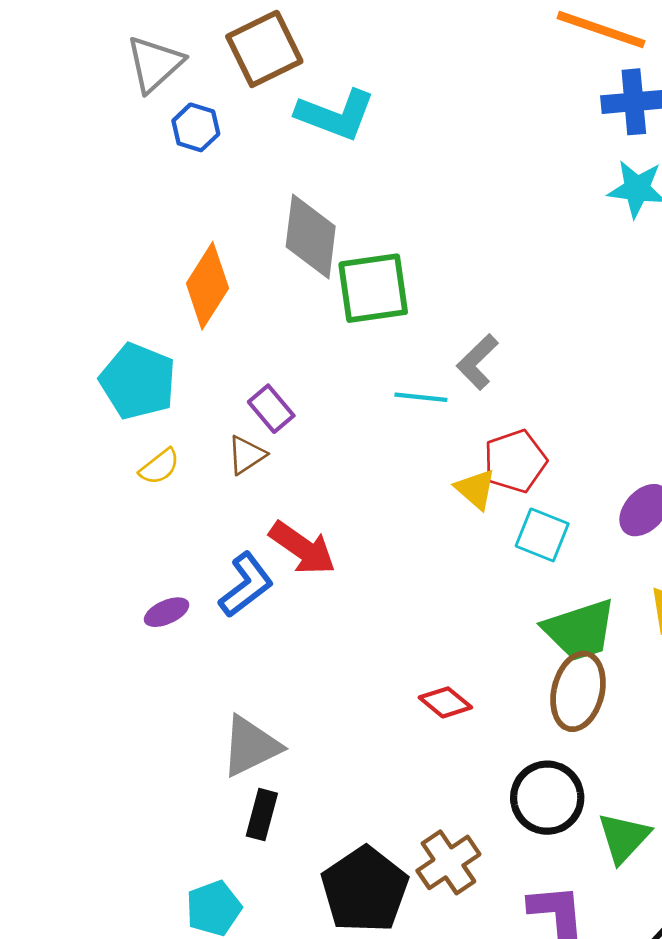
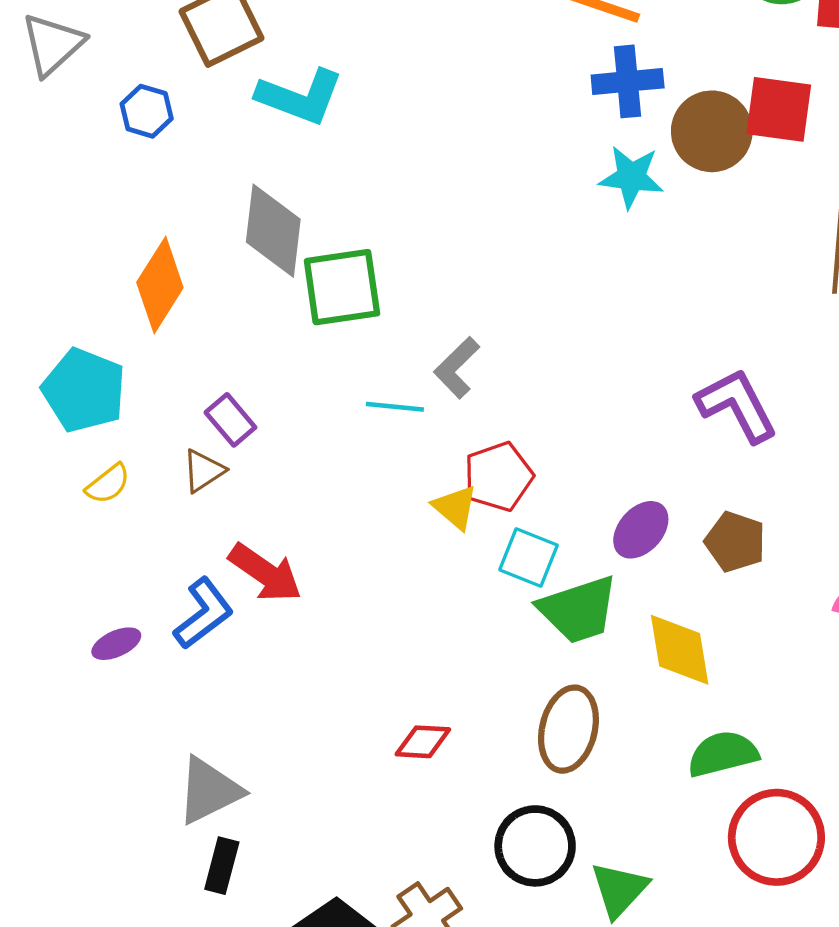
gray triangle: (155, 64) -> (53, 44), moved
green trapezoid: (580, 630) -> (578, 610), moved
red diamond: (445, 702) -> (423, 742), turned -36

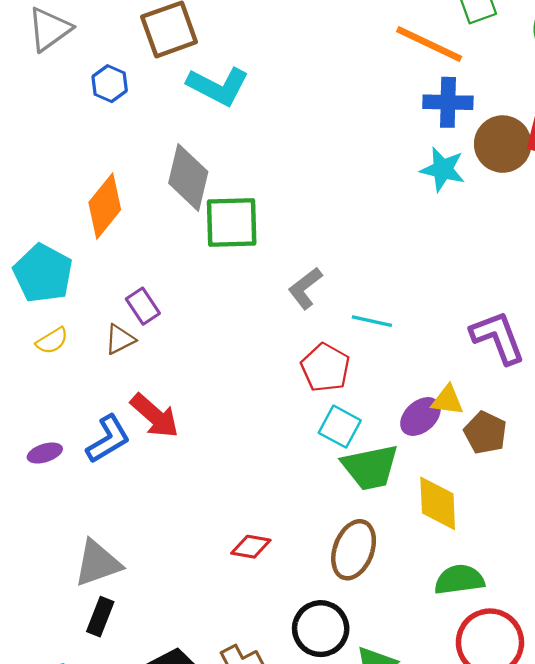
cyan line: (395, 407) -> (372, 321), moved
red pentagon: (498, 477) -> (325, 368), turned -30
yellow triangle: (455, 507) -> (447, 400), moved, turned -40

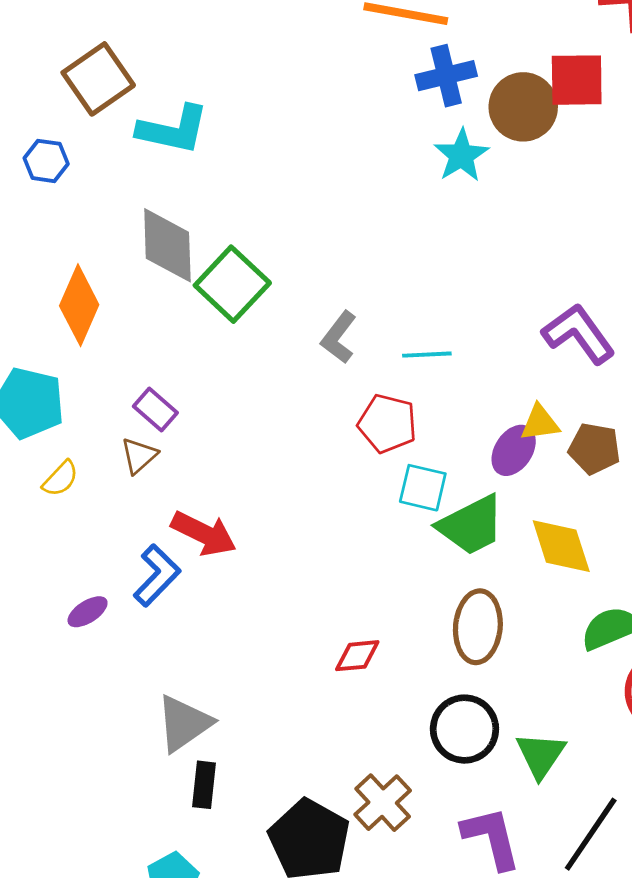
cyan star: (443, 169) -> (461, 155), turned -30
green square: (232, 223) -> (232, 284), turned -30

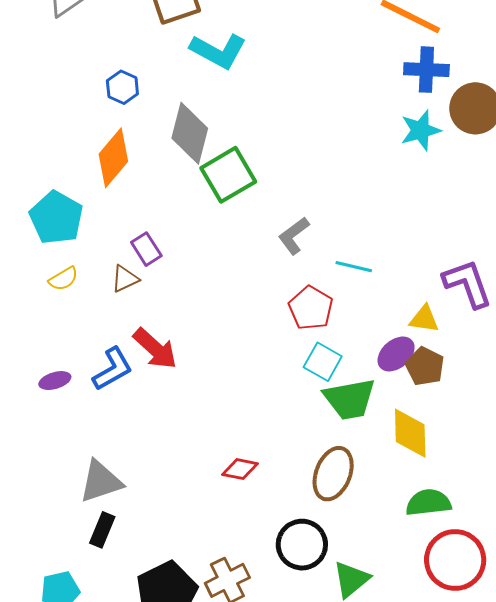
blue hexagon: (46, 161) -> (122, 87), moved
yellow triangle: (540, 423) -> (424, 319), moved
brown pentagon: (594, 449) -> (425, 366), moved

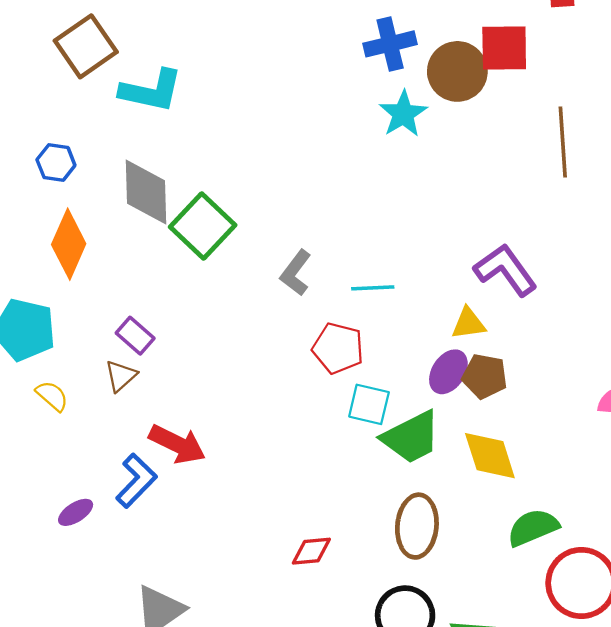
yellow semicircle: (63, 279) -> (52, 396), turned -92

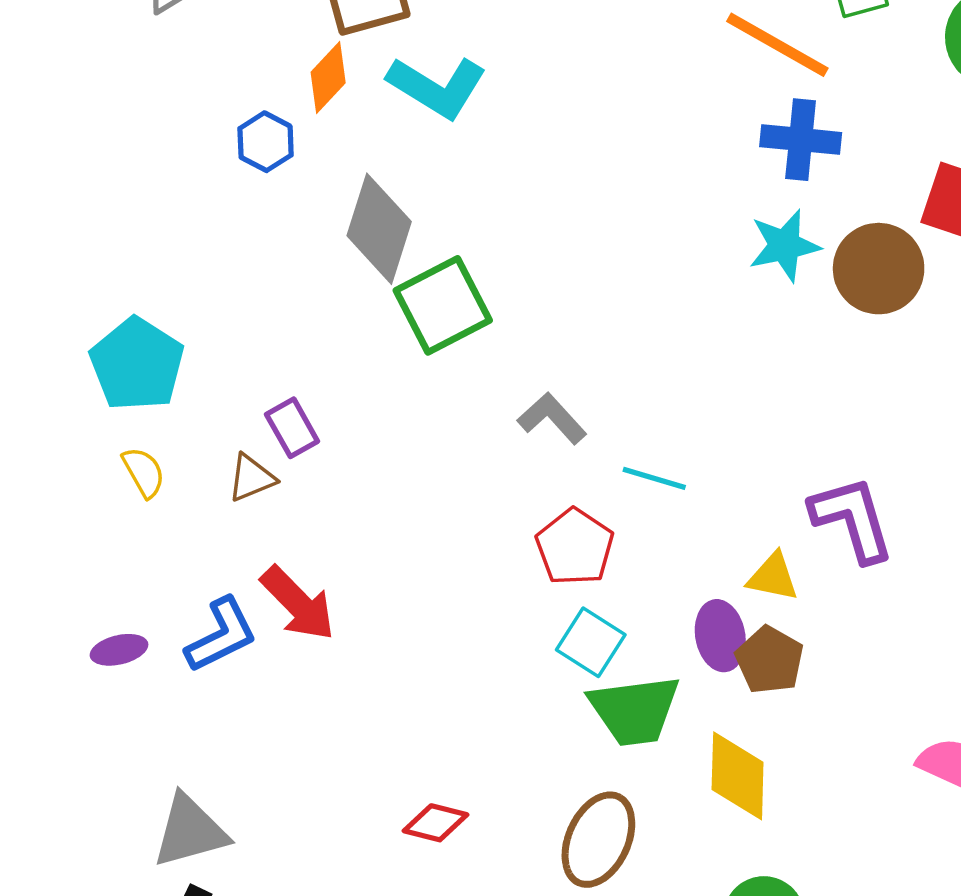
brown circle: (457, 71) -> (879, 269), moved
orange diamond: (69, 244) -> (328, 77), moved, size x0.7
gray L-shape: (296, 273) -> (552, 418), turned 81
purple ellipse: (448, 372) -> (720, 636), turned -63

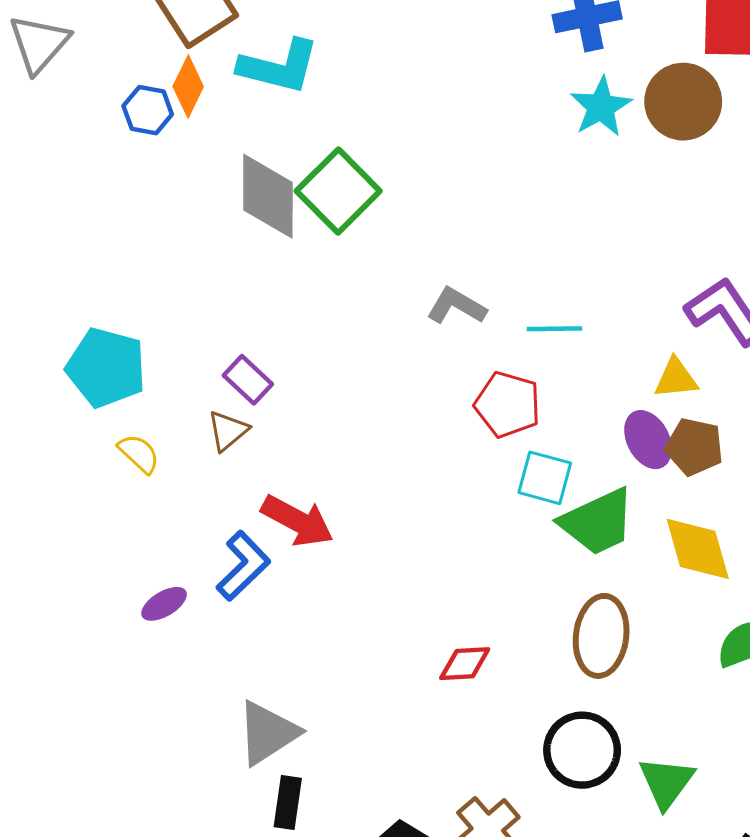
blue hexagon: (266, 142) -> (148, 110), moved
green square: (443, 305) -> (338, 191), moved

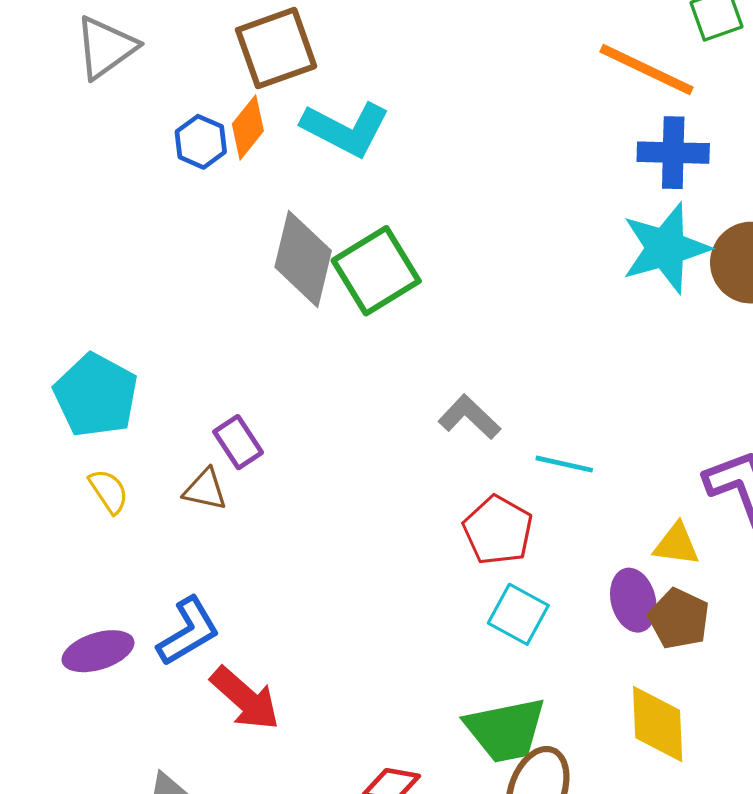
cyan star: (601, 107) -> (666, 248), size x1.4
brown triangle: (228, 431) -> (205, 489), turned 39
red arrow: (297, 521) -> (245, 698), moved
green trapezoid: (598, 522) -> (506, 730), moved
purple ellipse: (164, 604) -> (98, 651), size x1.4

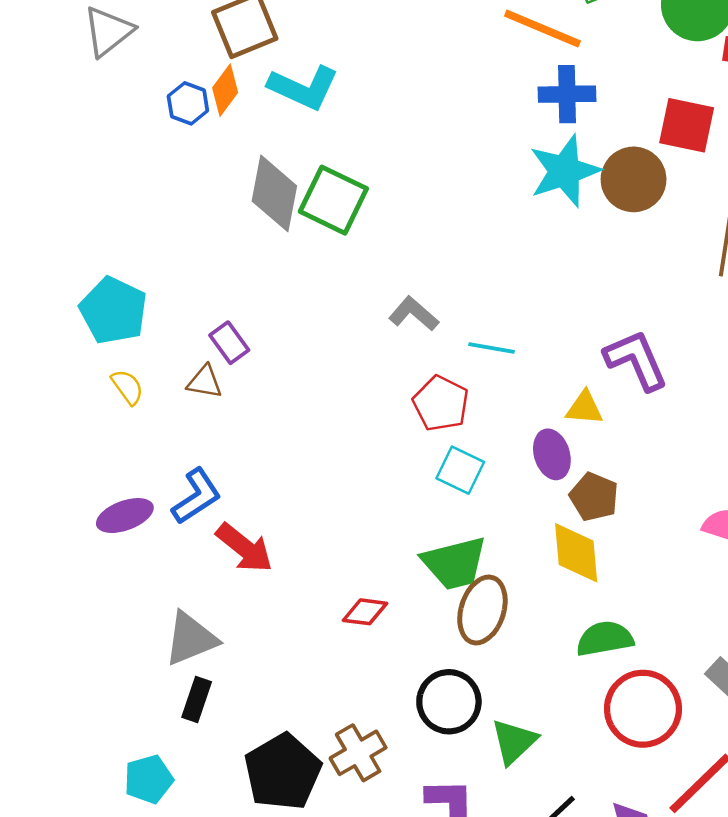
green square: (376, 271) -> (333, 200), turned -30
brown pentagon: (679, 619) -> (594, 497), moved

